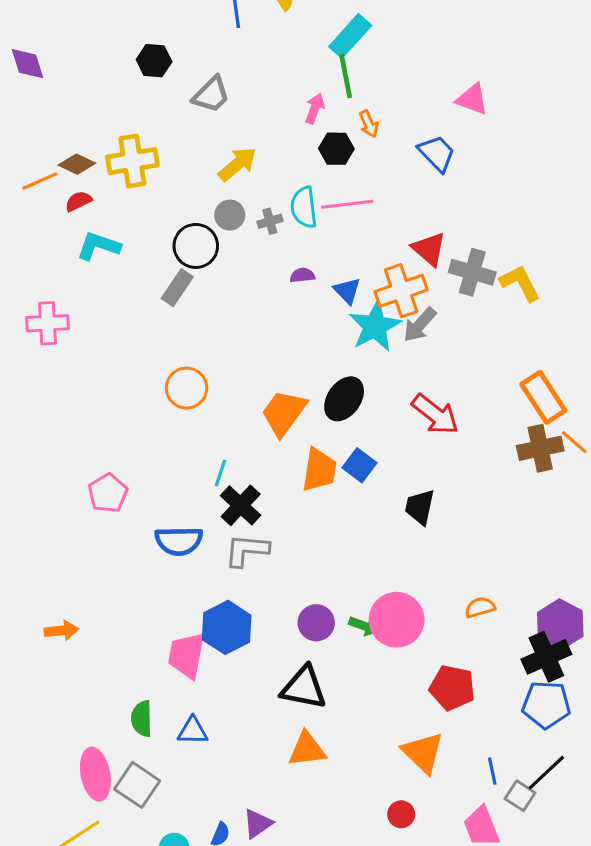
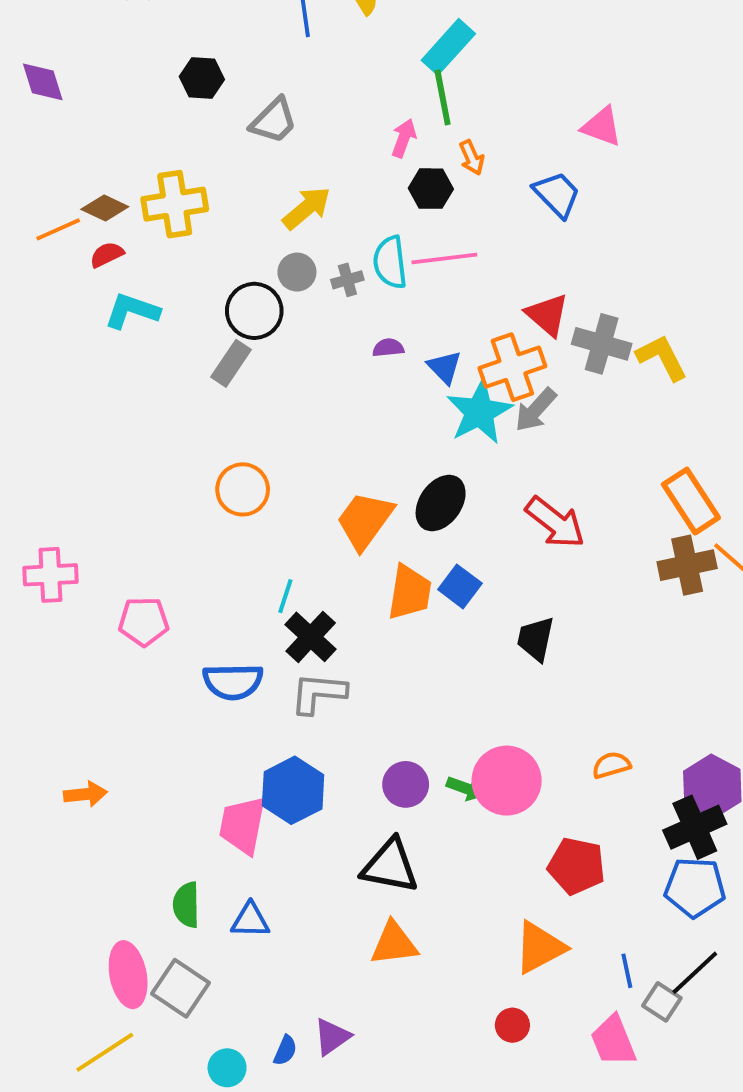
pink cross: (48, 323) -> (50, 575), moved
pink pentagon: (108, 493) -> (144, 621), turned 30
orange triangle: (423, 753) -> (540, 947), turned 48

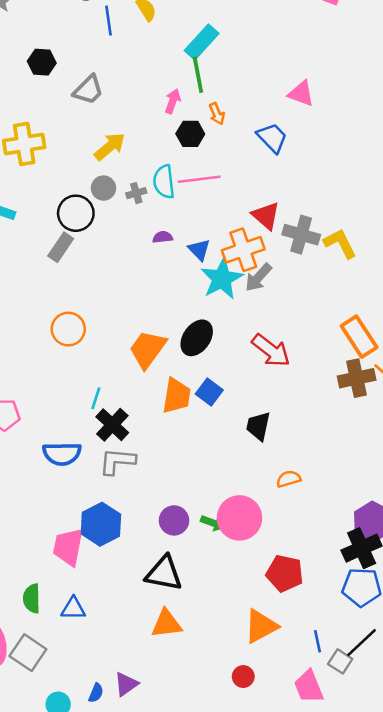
orange semicircle: (611, 765) -> (289, 479), moved

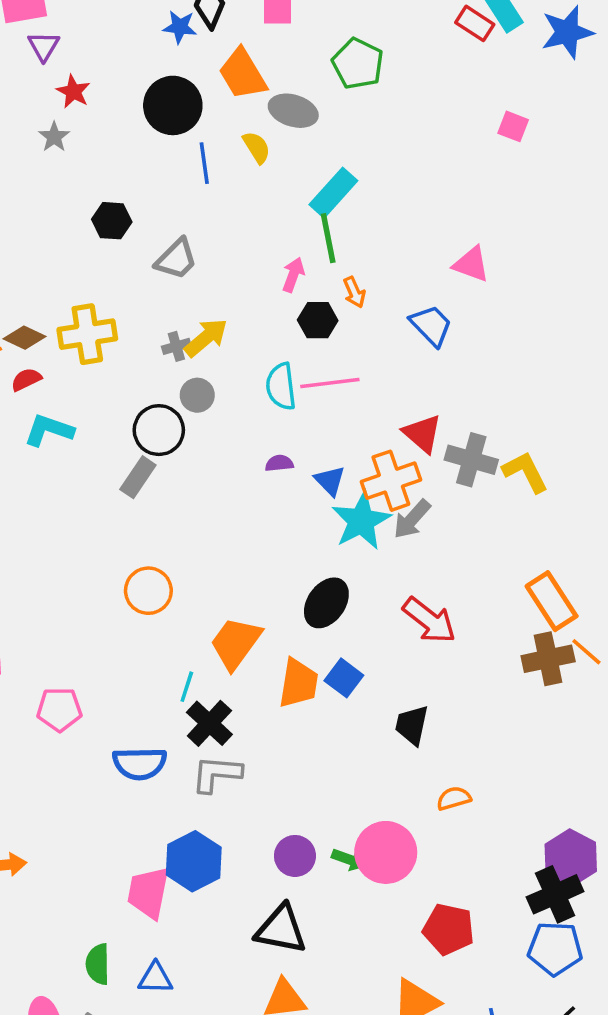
gray cross: (136, 193) -> (176, 346), moved
orange trapezoid: (148, 349) -> (236, 643), moved

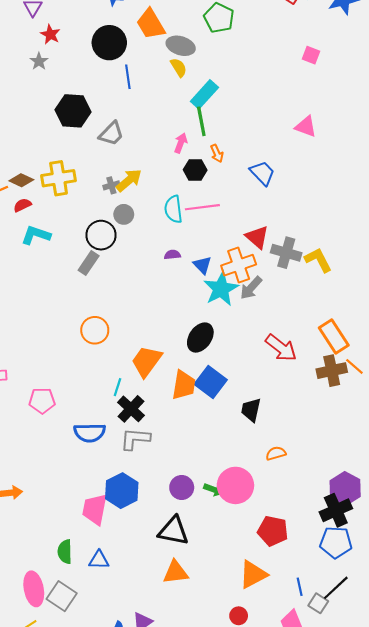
yellow semicircle: (257, 147) -> (179, 67), moved
black hexagon: (112, 221) -> (73, 111), size x1.5
pink triangle: (471, 264) -> (306, 126), moved
red arrow: (429, 620) -> (281, 348), moved
blue square: (344, 678) -> (211, 382), size x1.4

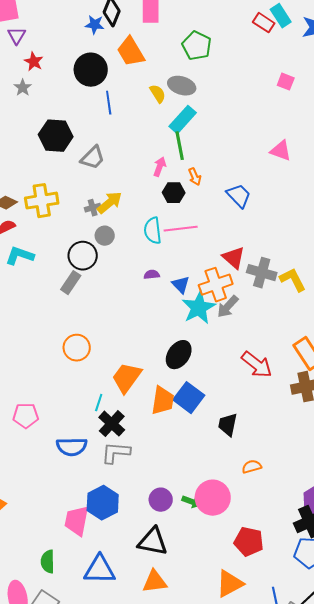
gray ellipse: (181, 46) -> (182, 86), moved
blue triangle: (99, 560) -> (100, 570), moved, size x1.6

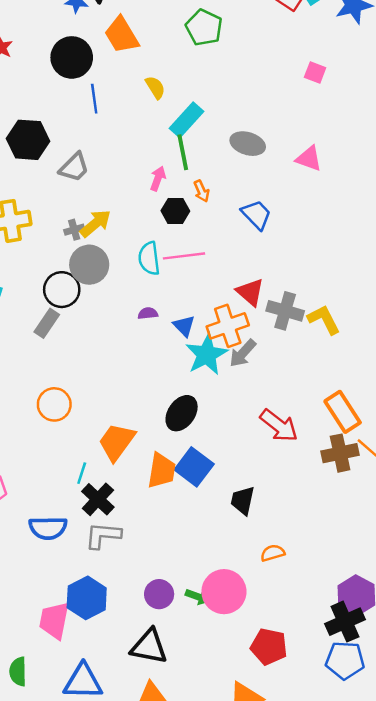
gray ellipse: (182, 86) -> (248, 144), moved
gray circle: (105, 236) -> (89, 265), size x1.6

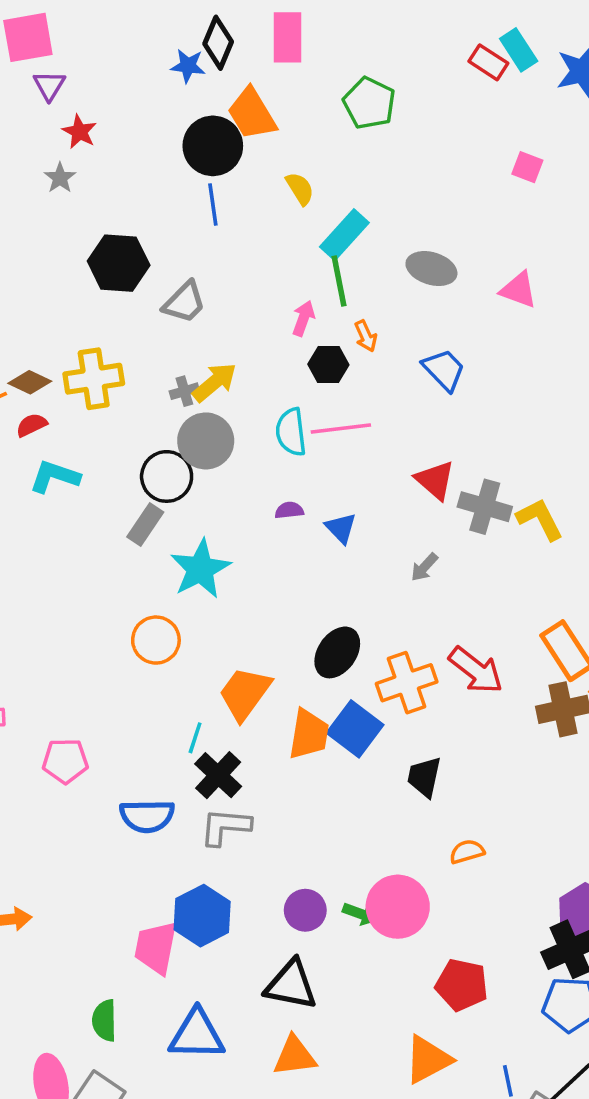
black circle: (72, 57) -> (213, 146), moved
orange cross: (228, 326) -> (407, 683), moved
gray arrow: (243, 353) -> (424, 567), size x0.7
cyan star: (206, 355) -> (200, 569), moved

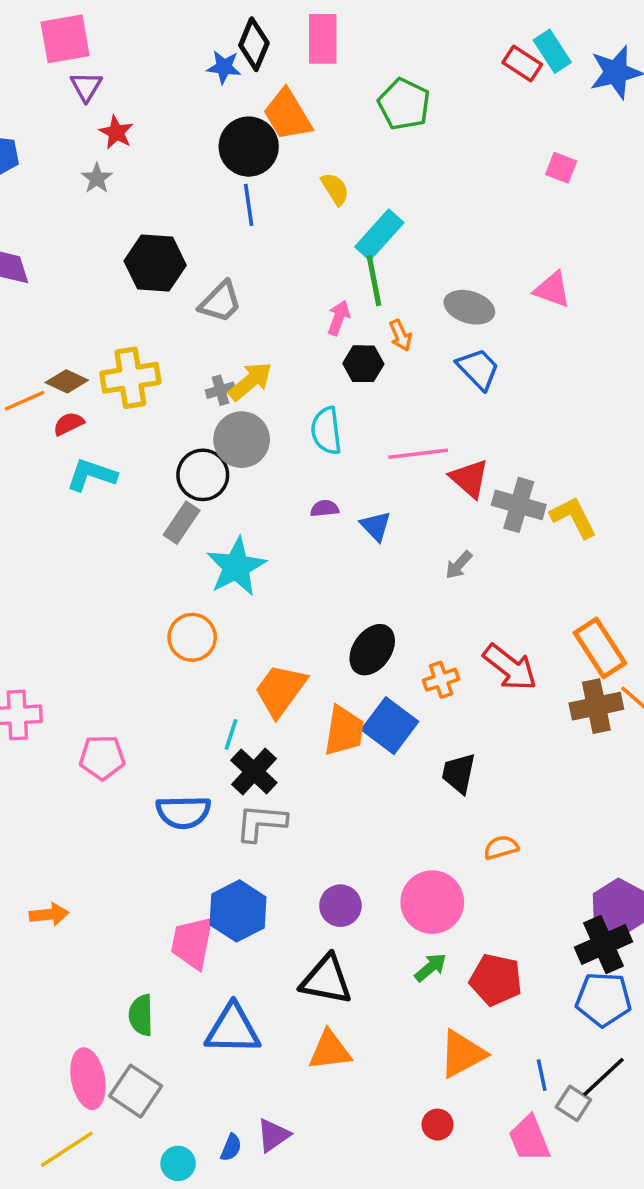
gray ellipse: (431, 269) -> (469, 307), moved
pink line: (341, 428) -> (418, 454), moved
orange cross: (407, 683) -> (441, 680), size x0.6
green arrow: (360, 914) -> (430, 967), moved, turned -60

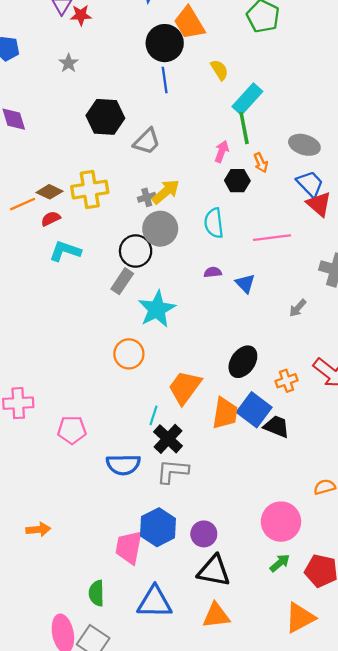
red star: (116, 132) -> (81, 15), moved, turned -30
red triangle: (469, 478) -> (319, 204), moved
black trapezoid: (459, 773) -> (276, 427), moved, turned 100
purple circle: (340, 906) -> (204, 534), moved

